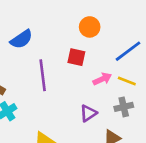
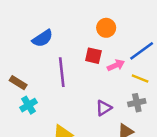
pink arrow: (102, 79) -> (116, 65), moved

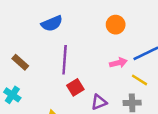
red square: (93, 56) -> (75, 87), moved, turned 35
cyan cross: (28, 105) -> (12, 95), moved, turned -35

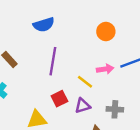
yellow line: (139, 80) -> (85, 82), moved
red square: (75, 87) -> (59, 99), moved

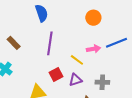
blue semicircle: (44, 25) -> (42, 13), turned -90

